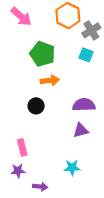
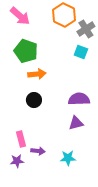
green pentagon: (42, 54) -> (26, 51), moved
orange arrow: (50, 80) -> (37, 74), moved
purple arrow: (40, 187) -> (38, 151), moved

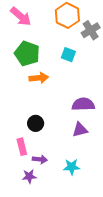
cyan square: (81, 52) -> (68, 55), moved
black circle: (34, 100) -> (36, 123), moved
purple star: (17, 161) -> (29, 176), moved

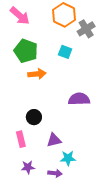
purple triangle: (80, 130) -> (54, 140), moved
purple arrow: (40, 159) -> (55, 173), moved

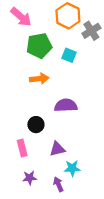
green pentagon: (26, 51) -> (39, 46), moved, turned -30
purple semicircle: (79, 99) -> (66, 105), moved
purple arrow: (55, 173) -> (58, 184), turned -120

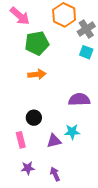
cyan square: (69, 55) -> (86, 52), moved
purple semicircle: (66, 105) -> (79, 100), moved
cyan star: (72, 168) -> (72, 132), moved

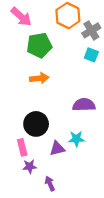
black circle: (34, 118) -> (36, 124), size x1.5
purple star: (28, 168) -> (30, 166), moved
purple arrow: (55, 174) -> (50, 183), moved

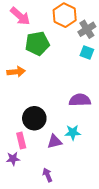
orange arrow: (39, 78) -> (16, 72), moved
purple star: (30, 166) -> (13, 159), moved

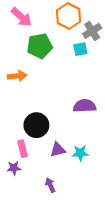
cyan square: (87, 53) -> (80, 49), moved, turned -32
cyan star: (73, 132) -> (80, 153), moved

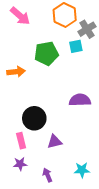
green pentagon: (40, 46) -> (46, 53), moved
cyan star: (80, 153) -> (82, 170), moved
purple star: (14, 168) -> (20, 164), moved

